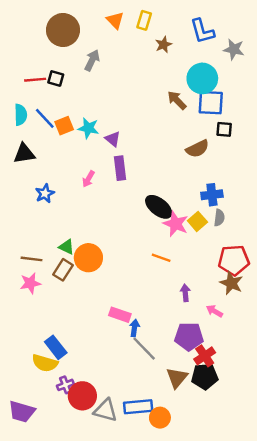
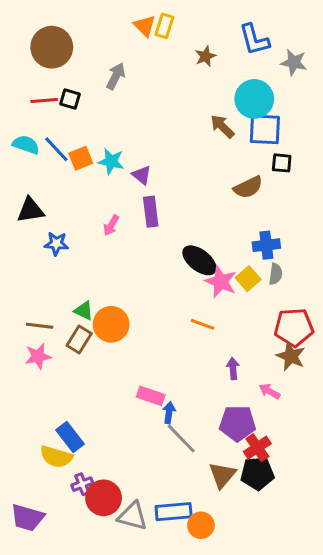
yellow rectangle: (144, 20) -> (164, 26), moved
brown circle: (63, 30) -> (52, 47), moved
cyan semicircle: (21, 115) -> (26, 145), turned -70
black triangle: (24, 154) -> (30, 210), moved
blue star: (45, 194) -> (56, 244), turned 30

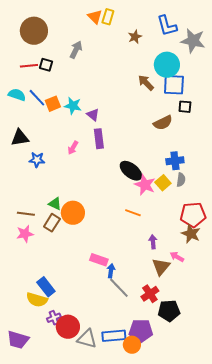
gray star: (294, 62) -> (193, 41), size x1.4
purple pentagon: (238, 423) -> (141, 331), moved
red cross: (257, 448) -> (150, 294), moved
brown triangle: (222, 475) -> (161, 267), moved

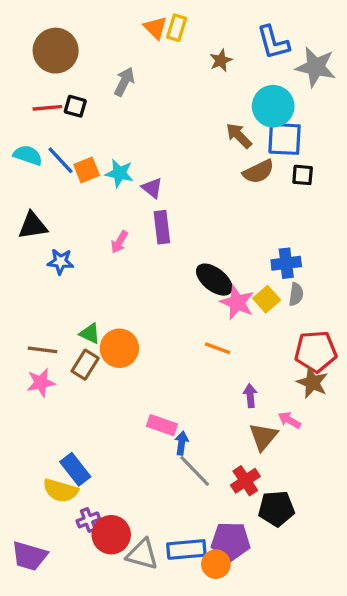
brown semicircle: (163, 123) -> (258, 172), moved

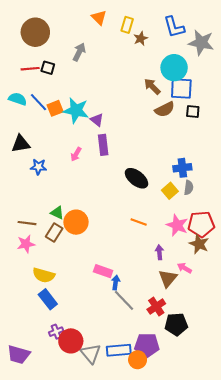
yellow rectangle: (177, 28) -> (127, 25), moved
cyan star: (119, 173) -> (76, 110), size x1.4
pink star: (237, 302) -> (177, 225), moved
yellow semicircle: (61, 491) -> (44, 275), moved
gray triangle: (142, 554) -> (91, 353), turned 35

